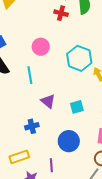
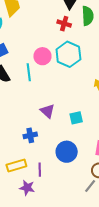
cyan hexagon: (79, 58) -> (68, 54), moved
cyan line: (30, 75) -> (29, 72), moved
purple line: (51, 165) -> (40, 170), moved

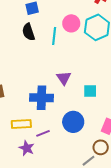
blue cross: (30, 135) -> (42, 98), size x1.6
purple line: (40, 170) -> (43, 133), turned 56

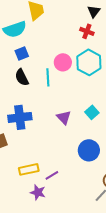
cyan square: (90, 91) -> (92, 112), moved, turned -32
blue cross: (42, 98) -> (20, 117), moved
blue circle: (73, 122) -> (89, 150), moved

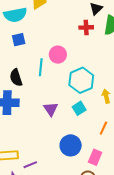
red cross: (87, 31) -> (86, 27), turned -32
cyan hexagon: (89, 62) -> (81, 80), moved
black semicircle: (22, 77) -> (16, 78), moved

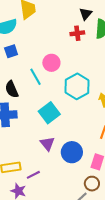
cyan line: (41, 67) -> (36, 77), turned -30
cyan square: (79, 108) -> (49, 113), moved, size x1.5
purple triangle: (51, 109) -> (47, 144), moved

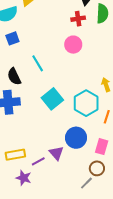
pink circle: (51, 63) -> (73, 45), moved
cyan hexagon: (77, 86) -> (86, 103), moved
purple triangle: (47, 144) -> (56, 153), moved

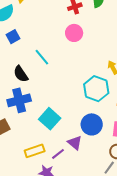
cyan square: (52, 99) -> (50, 119), moved

